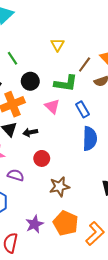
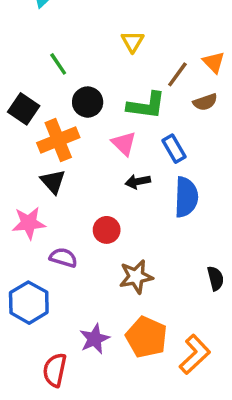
black arrow: (30, 132) -> (138, 182), moved

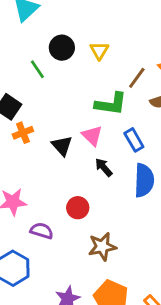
black circle: (88, 102) -> (62, 48), moved
orange cross: (58, 140) -> (23, 133), moved, size x0.6
black triangle: (53, 182) -> (62, 146), moved
black arrow: (138, 182) -> (104, 167), turned 60

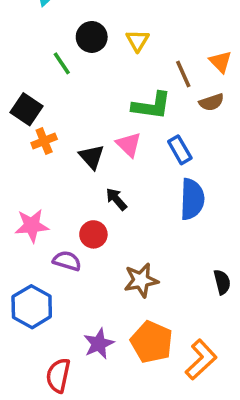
brown line: (137, 78) -> (183, 74), turned -60
black arrow: (104, 167) -> (116, 199), moved
red circle: (78, 208) -> (93, 234), moved

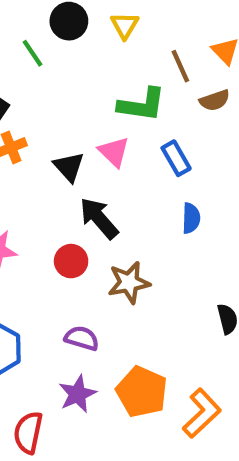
black arrow: (116, 199) -> (99, 218), size x1.5
blue semicircle: (192, 199) -> (191, 218), size x0.6
purple semicircle: (67, 261) -> (82, 338), moved
brown star: (141, 280) -> (129, 283), moved

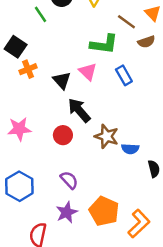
brown line: (180, 66) -> (126, 22), turned -30
blue semicircle: (191, 218) -> (130, 149), moved, turned 91
brown star: (129, 283) -> (107, 136), moved, turned 30
purple semicircle: (82, 338) -> (69, 180), turned 30

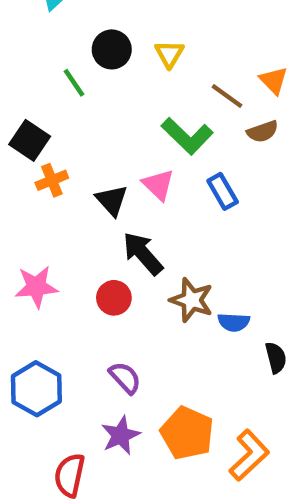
green L-shape: (104, 44) -> (187, 136), turned 36

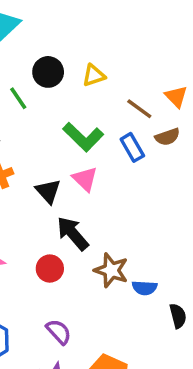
yellow triangle: (169, 54) -> (94, 75), turned 40
green L-shape: (187, 136) -> (83, 137), moved
blue rectangle: (223, 191) -> (132, 147), moved

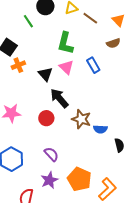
brown line: (139, 109) -> (90, 18), moved
green L-shape: (83, 137) -> (65, 43), turned 60
blue rectangle: (132, 147) -> (93, 65), moved

